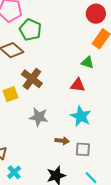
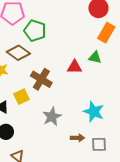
red triangle: (78, 85) -> (75, 67), moved
gray star: (39, 117) -> (52, 117), turned -30

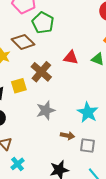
red triangle: (75, 67) -> (71, 58), moved

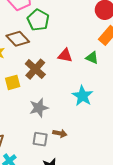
cyan star: (88, 112) -> (83, 96), moved
gray square: (88, 145) -> (40, 139), moved

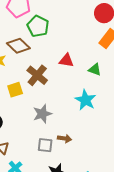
green triangle: (92, 58) -> (95, 70), moved

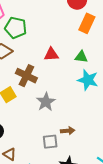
cyan star: (86, 100) -> (88, 80), moved
gray star: (42, 114) -> (46, 102), moved

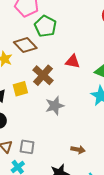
brown arrow: (68, 131) -> (78, 150), moved
gray square: (50, 142) -> (27, 147), moved

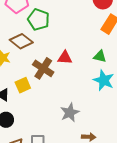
red triangle: (73, 61) -> (65, 58), moved
gray star: (55, 106) -> (70, 113), moved

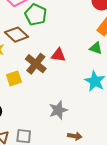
green triangle: (100, 56) -> (96, 48), moved

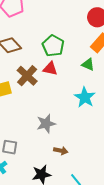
green pentagon: (36, 15) -> (53, 46), moved

